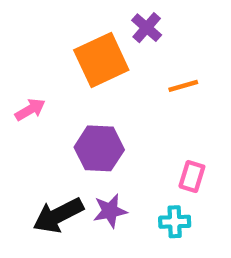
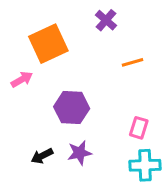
orange square: (101, 60) -> (48, 44), moved
black arrow: (58, 215) -> (42, 156), size x0.6
cyan cross: (175, 222) -> (145, 165), moved, size x1.4

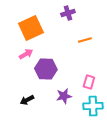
purple cross: (106, 20) -> (68, 13), turned 32
pink arrow: (22, 79) -> (26, 54), moved
purple star: (79, 153) -> (64, 96), moved

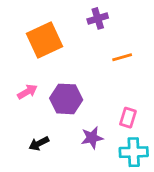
pink arrow: (26, 54) -> (27, 92), moved

